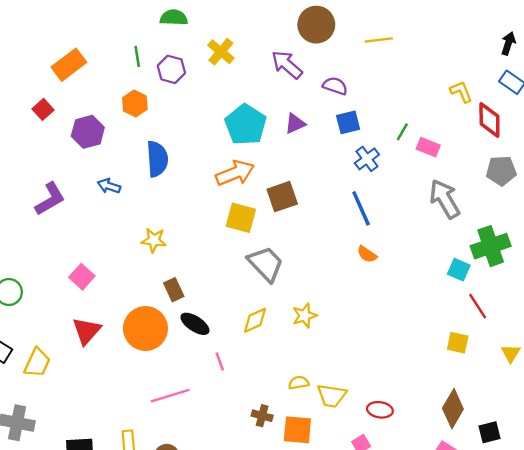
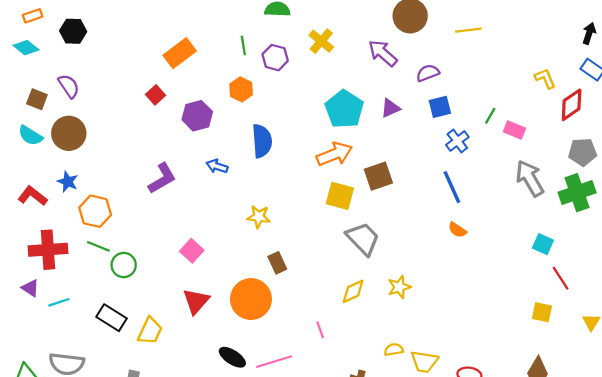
purple semicircle: (335, 86) -> (428, 73), turned -40
red diamond: (489, 120) -> (572, 105), turned 56
green cross: (491, 246) -> (577, 193), moved
black ellipse: (195, 324) -> (232, 357), moved

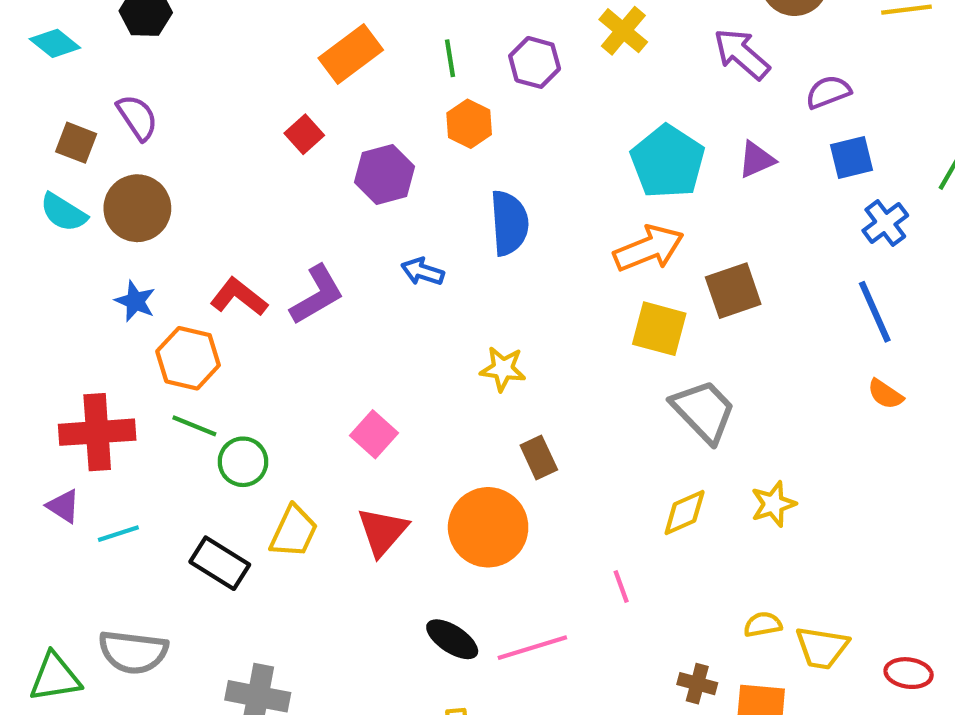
green line: (243, 45) -> (450, 58), moved
red L-shape: (33, 196) -> (239, 297), moved
yellow trapezoid: (150, 331) -> (294, 531), moved

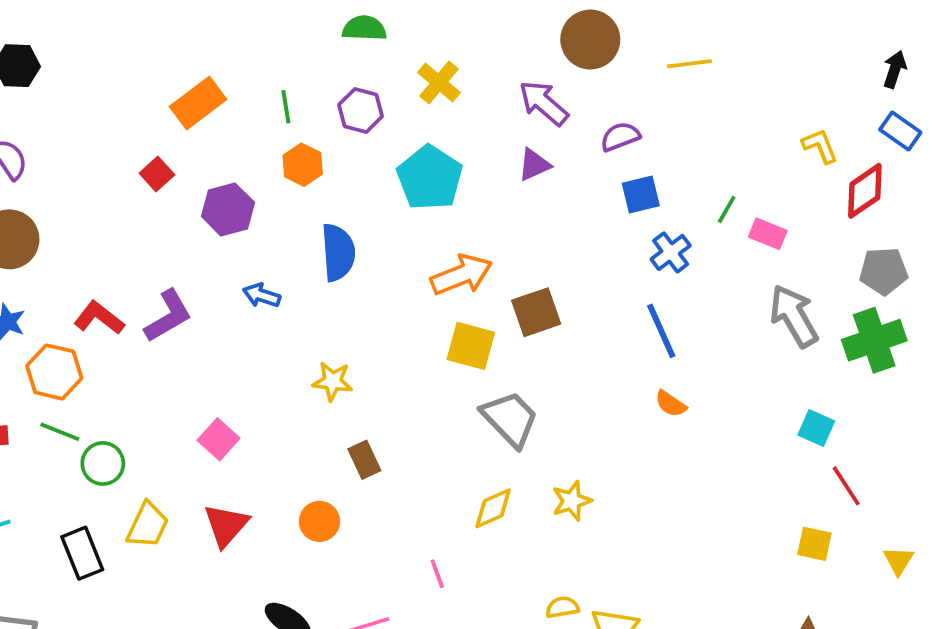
purple triangle: (756, 160) -> (534, 165), moved
cyan pentagon: (668, 162) -> (430, 178), moved
orange circle: (488, 527) -> (319, 521), size x0.6
black rectangle: (220, 563) -> (82, 553), turned 36

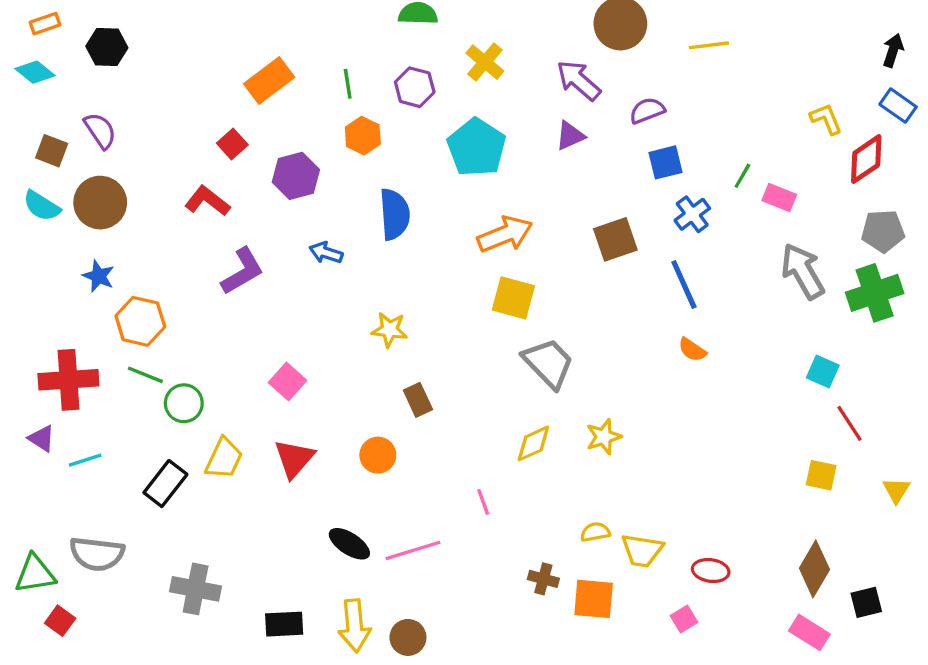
brown square: (536, 312) -> (615, 239), moved
red L-shape: (99, 318) -> (207, 201), moved
black rectangle: (82, 553) -> (165, 484), turned 60

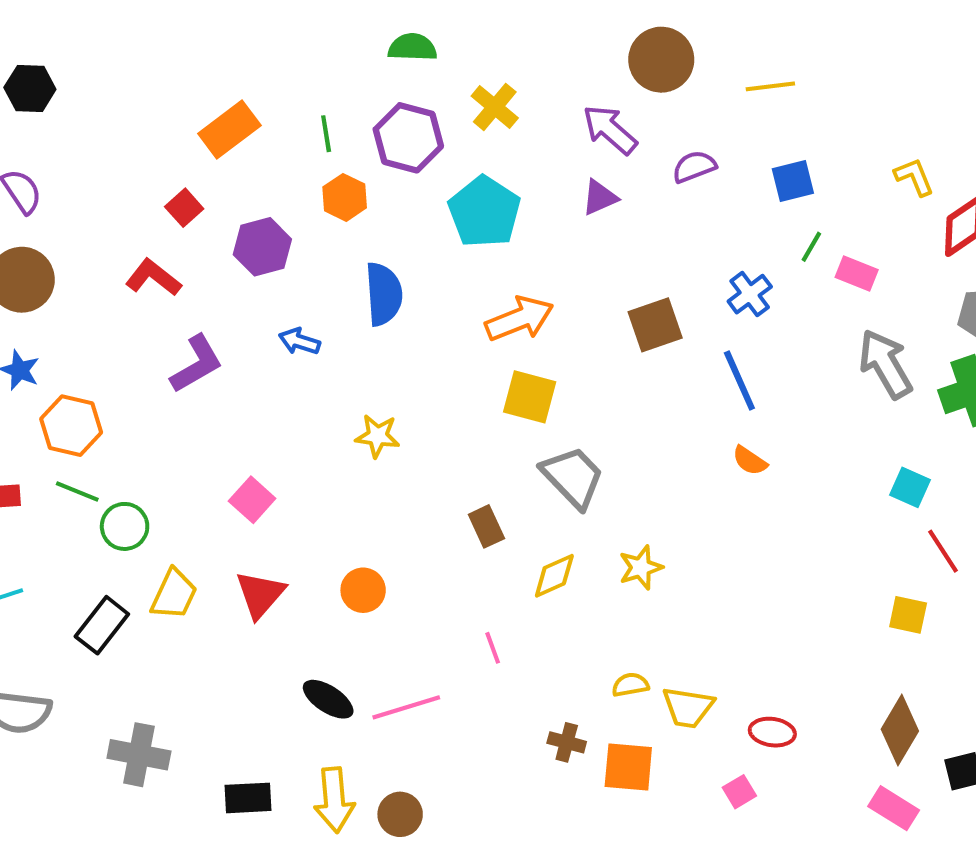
purple hexagon: (415, 87) -> (408, 138), size x1.4
blue square: (666, 162) -> (793, 181), moved
brown rectangle: (418, 400) -> (486, 526), moved

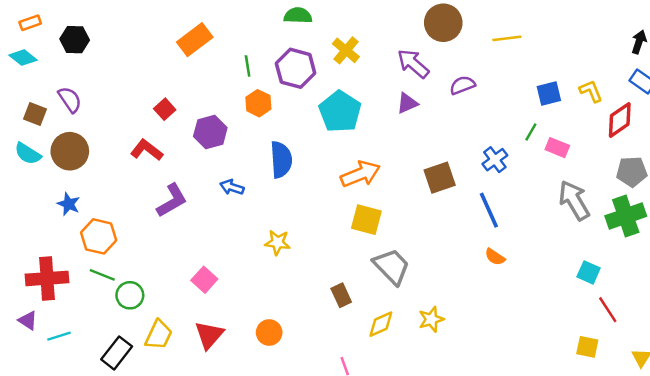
orange rectangle: (229, 130) -> (195, 40), moved
blue square: (793, 181) -> (549, 94), moved

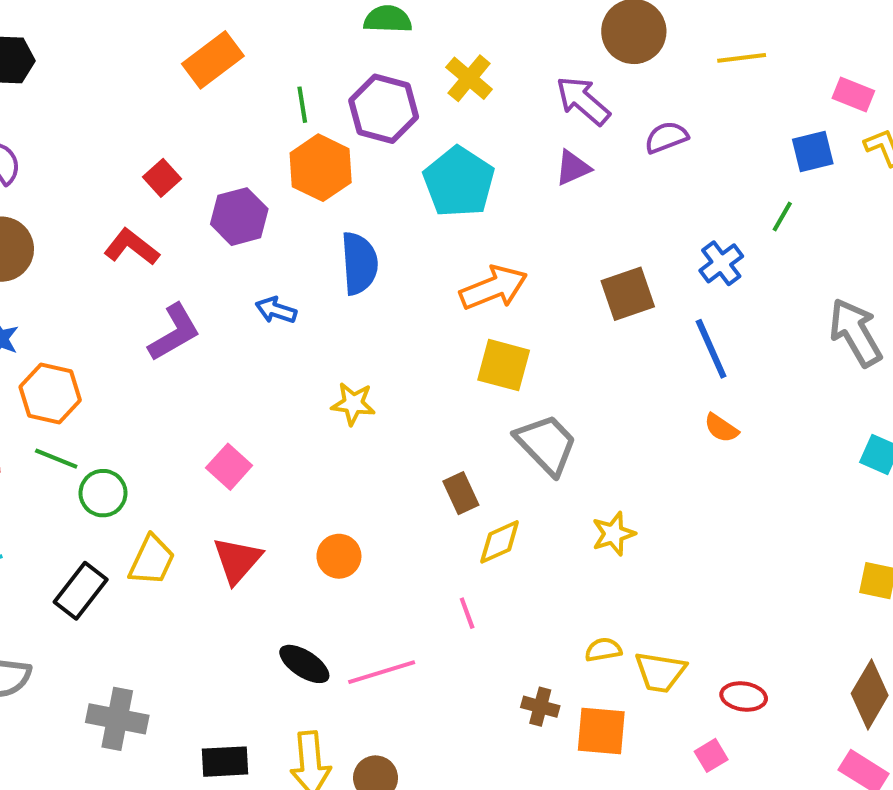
orange hexagon: (258, 103) -> (321, 168), size x1.4
pink rectangle: (557, 148) -> (853, 95), moved
yellow diamond: (381, 324) -> (500, 542), moved

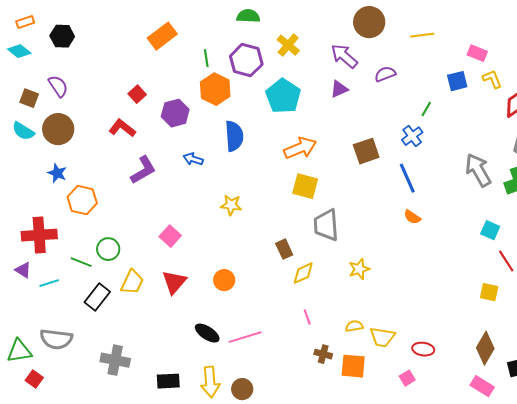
green line: (782, 217) -> (426, 109), moved
gray trapezoid: (546, 444) -> (326, 225), turned -140
green line: (56, 459) -> (81, 262), moved
pink line: (467, 613) -> (307, 317), moved

